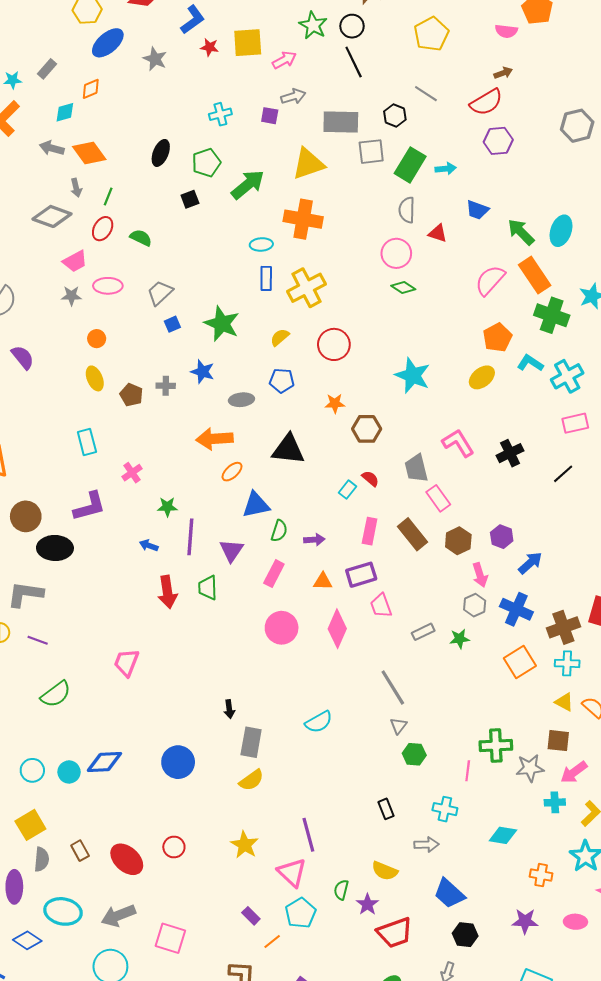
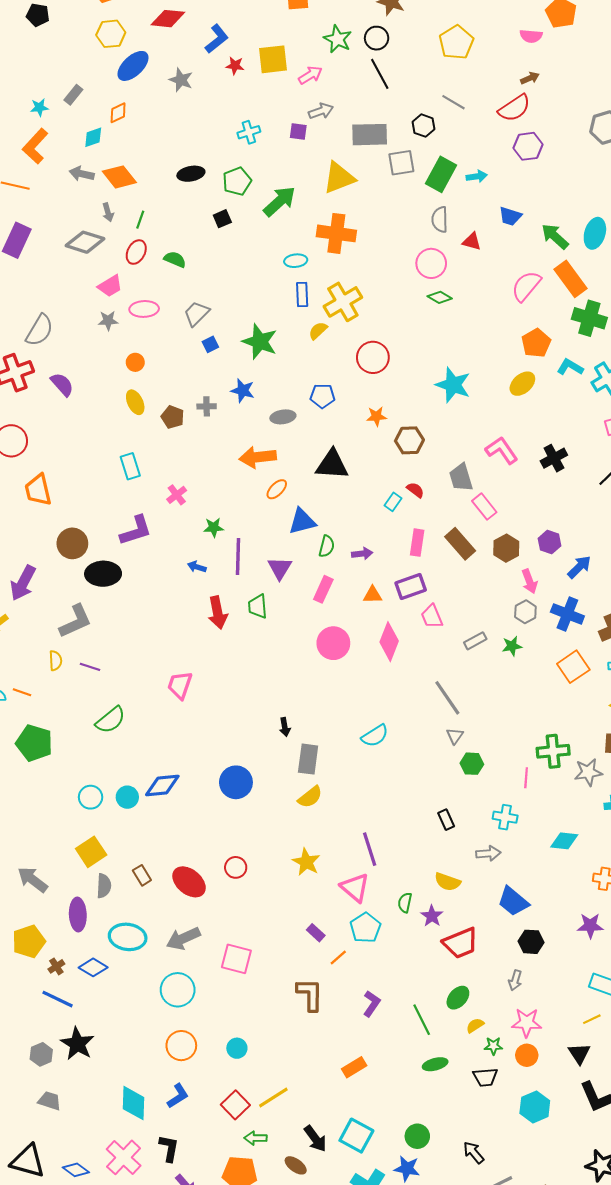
black ellipse: (161, 153) -> (191, 174), turned 60
yellow semicircle: (280, 337) -> (318, 331), moved
gray L-shape: (25, 594) -> (75, 621), turned 150

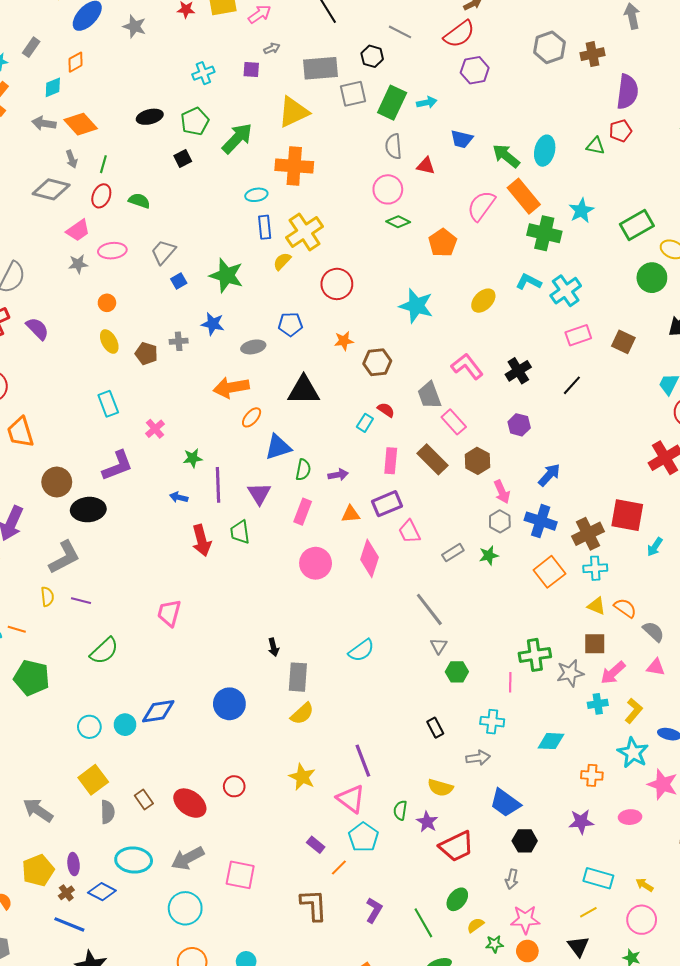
gray arrow: (321, 111) -> (272, 48), size x0.7
orange pentagon: (536, 343) -> (443, 243), moved
purple hexagon: (549, 542) -> (519, 425), moved
purple ellipse: (78, 914) -> (74, 864), moved, size x0.7

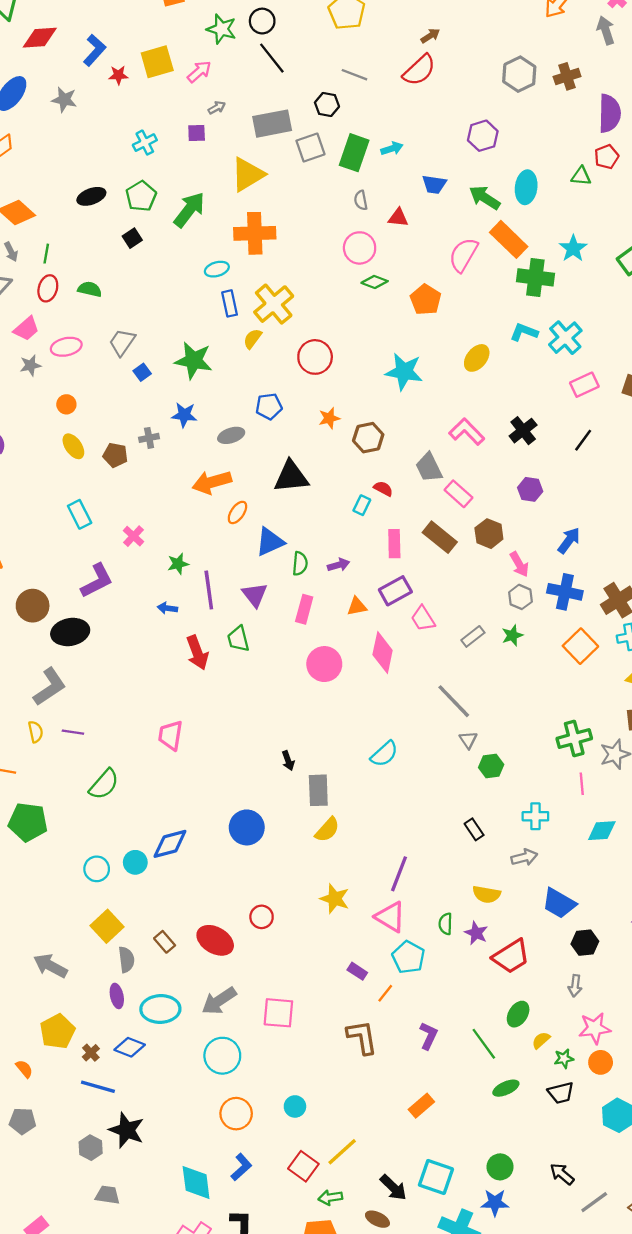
purple hexagon: (475, 70) -> (483, 136), moved
gray semicircle: (394, 146) -> (361, 200), size x0.7
pink line: (510, 682) -> (582, 784), moved
purple line: (363, 761) -> (399, 874), turned 48
purple ellipse: (74, 864) -> (117, 996), moved

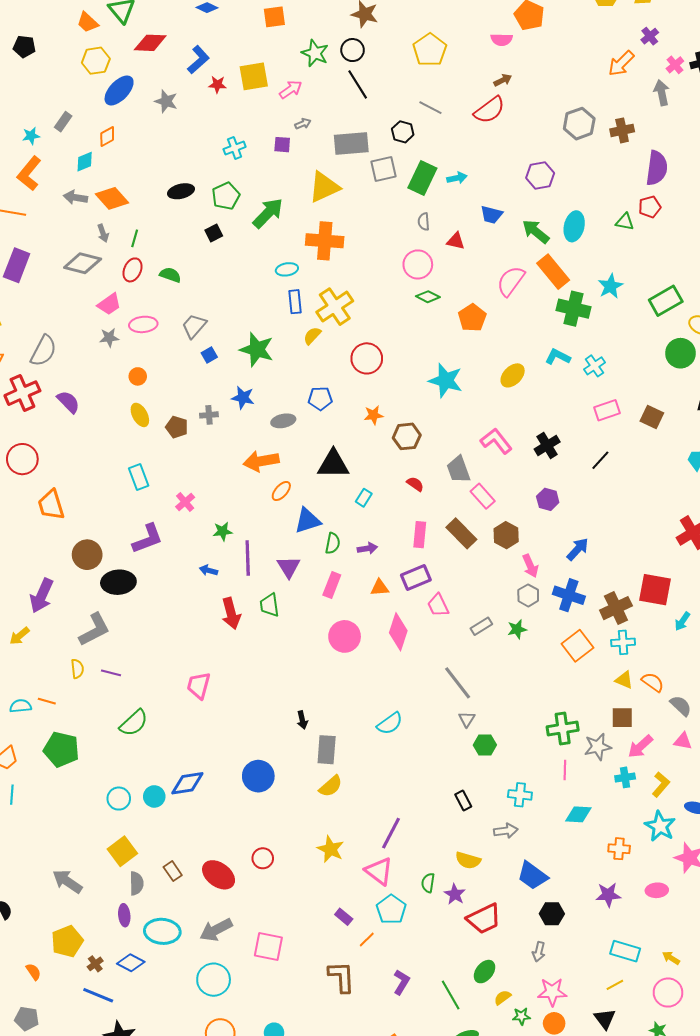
cyan cross: (565, 338) -> (595, 366), size x0.7
cyan rectangle: (362, 505) -> (364, 498), moved

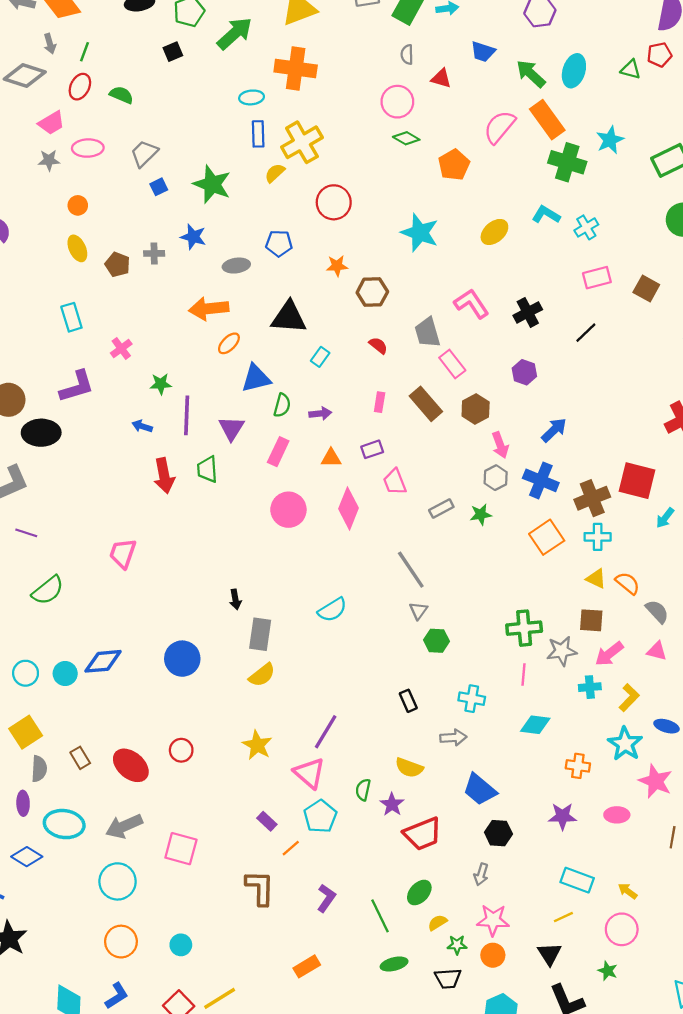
pink rectangle: (420, 535) -> (380, 402), size x0.7
purple rectangle: (416, 577) -> (372, 449), size x0.7

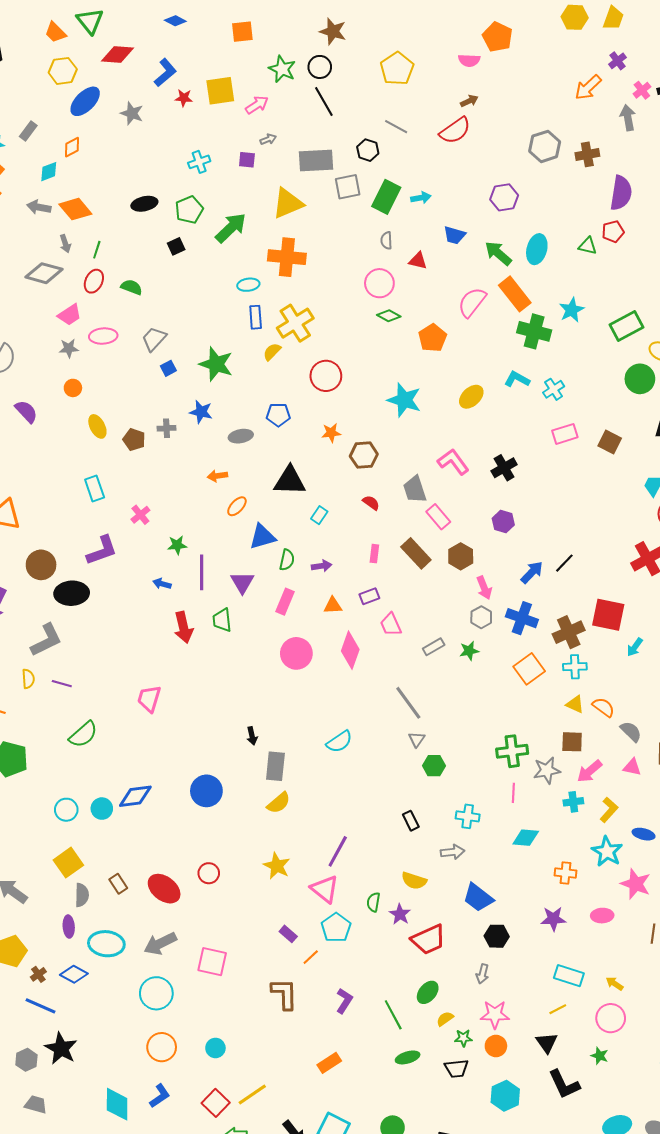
orange circle: (78, 205) -> (73, 388), moved
orange arrow: (209, 309) -> (218, 476), size x0.6
black line: (586, 333) -> (564, 563), moved

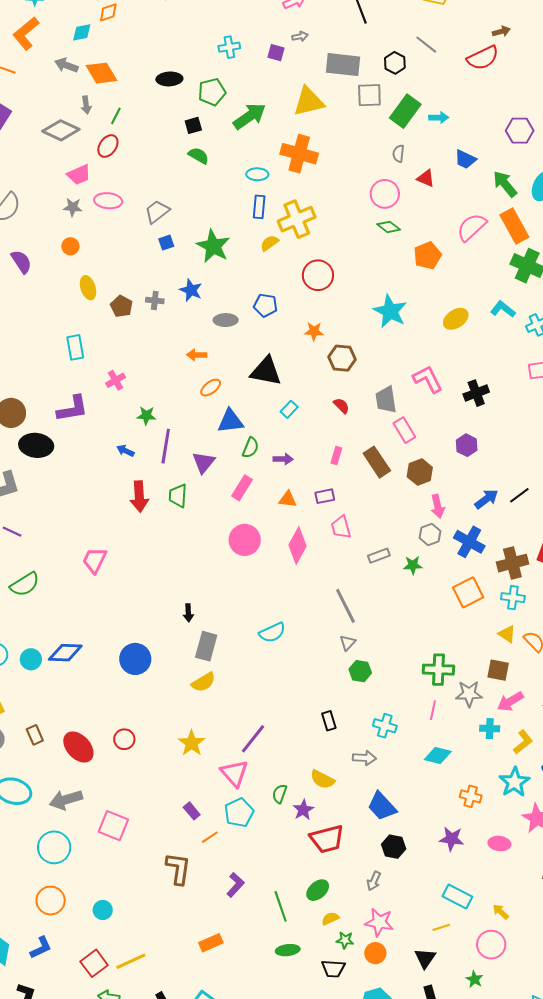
green semicircle: (132, 287) -> (199, 156), moved

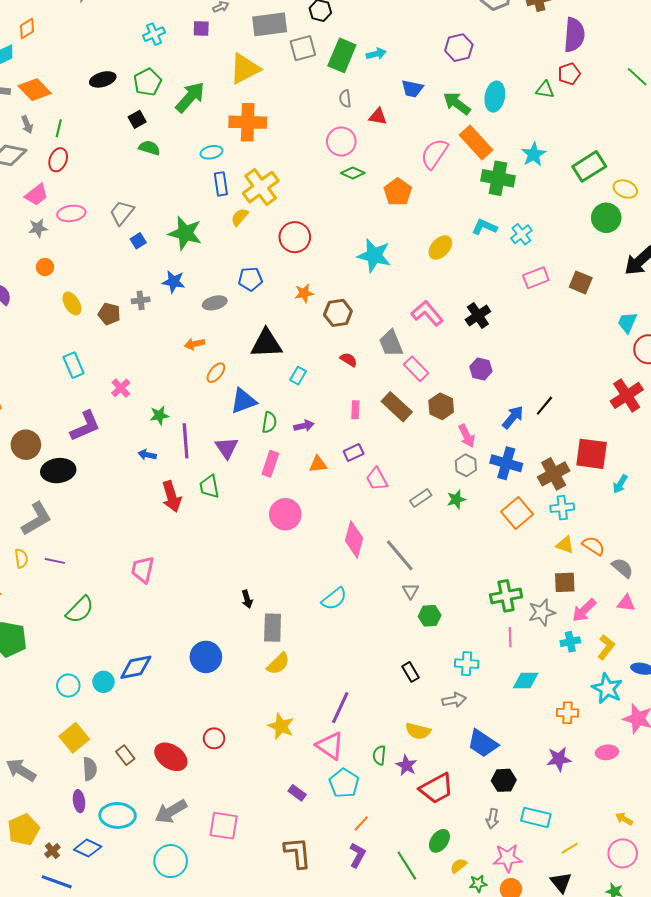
pink diamond: (297, 545) -> (354, 539), moved
orange line: (210, 837) -> (361, 823), moved
cyan rectangle: (457, 897) -> (536, 817), moved

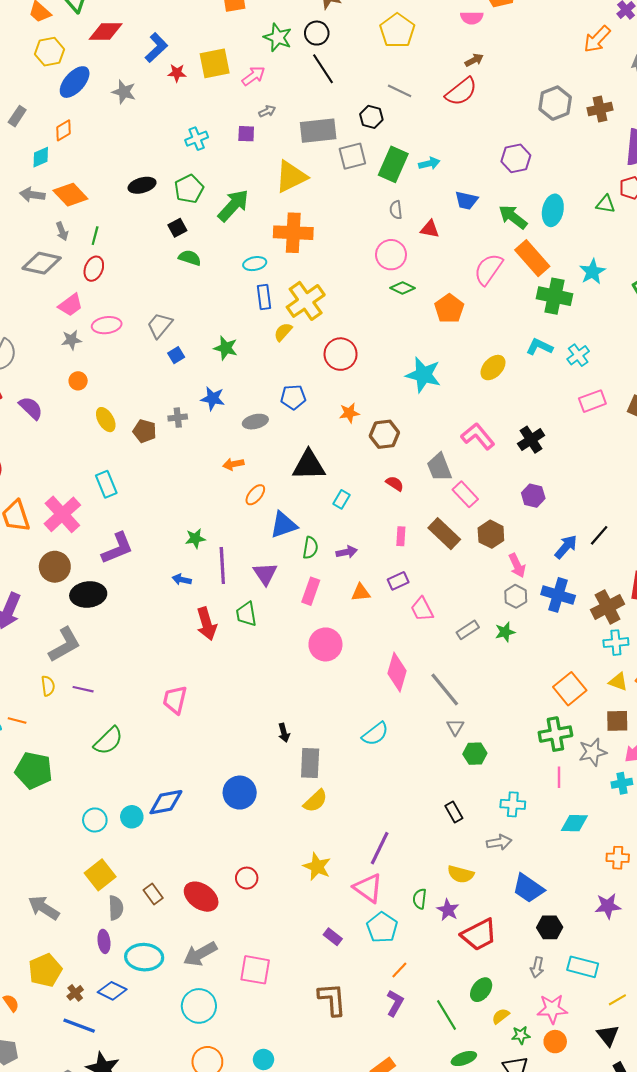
green star: (185, 233) -> (226, 348), size x0.7
pink cross: (121, 388) -> (62, 514), moved, size x1.8
orange square: (517, 513) -> (570, 689), moved

